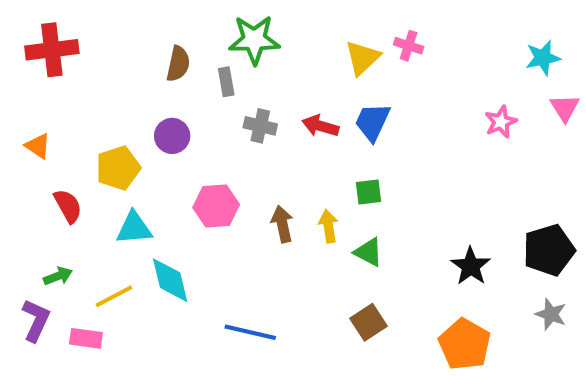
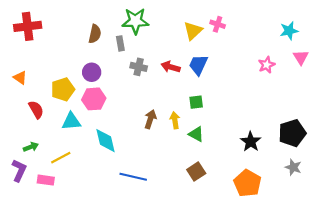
pink hexagon: (216, 206) -> (94, 99), moved
brown arrow: (282, 224) -> (150, 119), turned 30
cyan diamond: (170, 280) -> (105, 141), moved

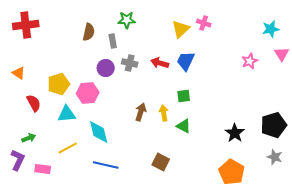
green star: (135, 21) -> (127, 20), size x0.7
purple circle: (92, 72) -> (106, 68), moved
yellow line: (61, 158) -> (68, 148), moved
brown square: (196, 171) -> (161, 162), moved, turned -30
blue line: (133, 177) -> (106, 165), moved

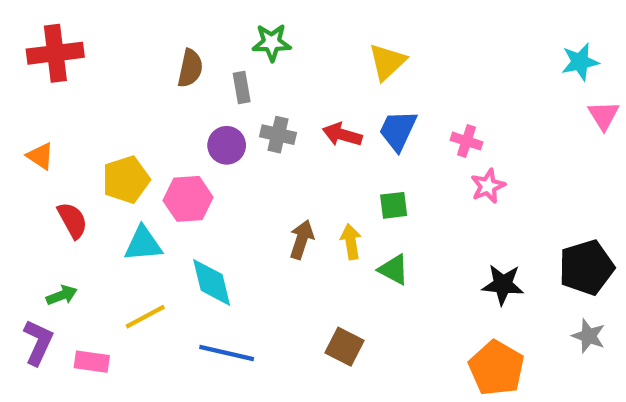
pink cross: (204, 23) -> (466, 141), moved
pink star: (250, 61) -> (488, 186), moved
black star: (235, 133) -> (503, 285), turned -30

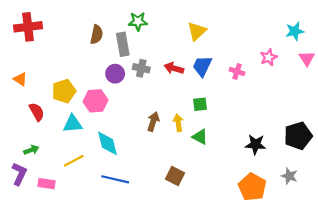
gray rectangle: (242, 88) -> (123, 44), size x1.5
pink star: (488, 186) -> (269, 57), moved
gray star: (589, 336) -> (289, 176), moved

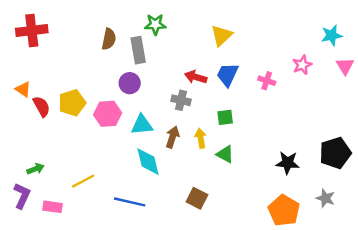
gray cross: (141, 68) -> (181, 100), moved
red semicircle: (37, 112) -> (41, 106), moved
cyan triangle: (73, 124) -> (142, 125), moved
cyan diamond: (107, 143) -> (148, 162), moved

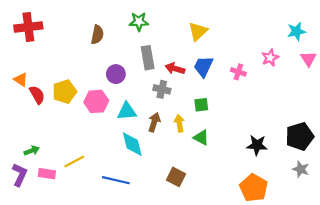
gray rectangle: (138, 50) -> (148, 58), moved
gray star: (325, 198) -> (301, 169), moved
pink rectangle: (53, 207) -> (47, 174), moved

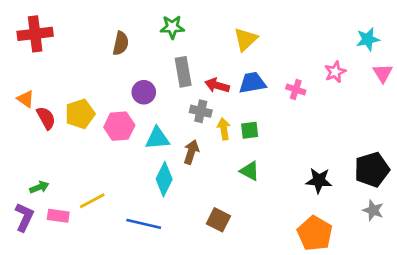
blue trapezoid: (203, 66) -> (252, 83), turned 55
yellow arrow: (179, 123) -> (224, 129), moved
cyan diamond: (132, 144) -> (164, 179), turned 40

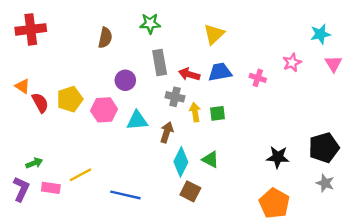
green triangle: (250, 171) -> (210, 159), moved
cyan diamond: (164, 179) -> (181, 162), moved

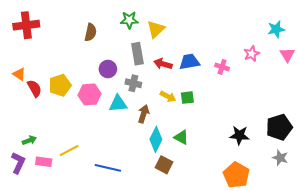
yellow triangle: (214, 34) -> (156, 29), moved
gray cross: (175, 97) -> (133, 83), moved
yellow arrow: (195, 112) -> (168, 97), turned 126

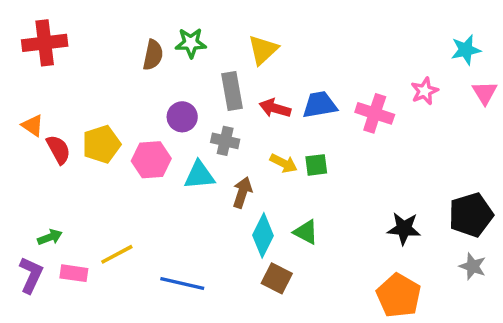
green star: (129, 20) -> (191, 43), moved
pink cross: (222, 67) -> (375, 113), size x1.5

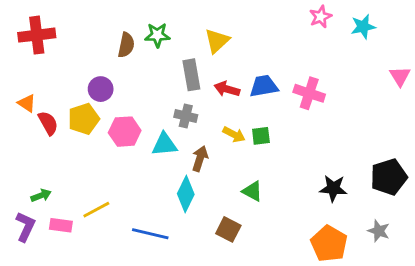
cyan star: (466, 50) -> (363, 27), moved
pink star: (425, 91) -> (321, 17), moved
purple circle: (182, 117) -> (101, 89), moved
cyan diamond: (263, 235) -> (186, 194), moved
gray star: (473, 266) -> (379, 231), moved

